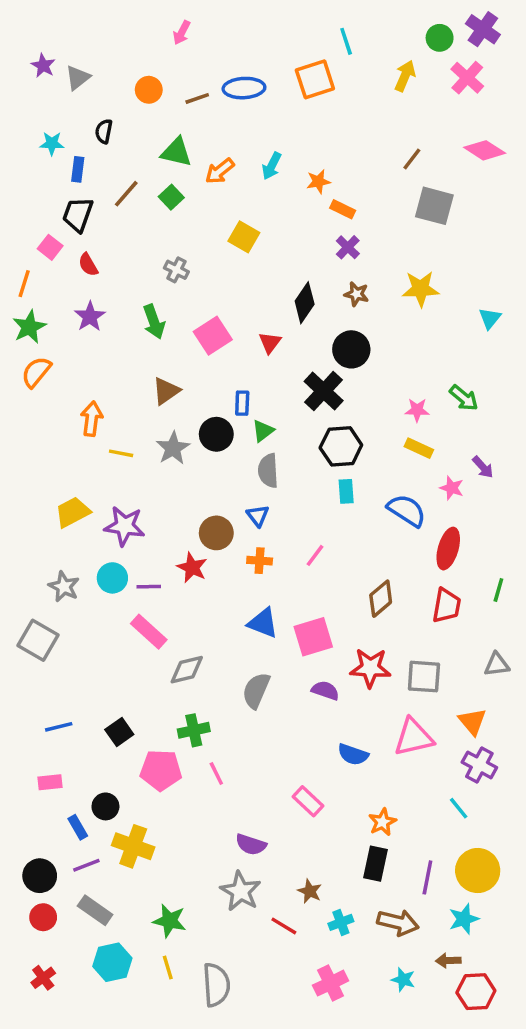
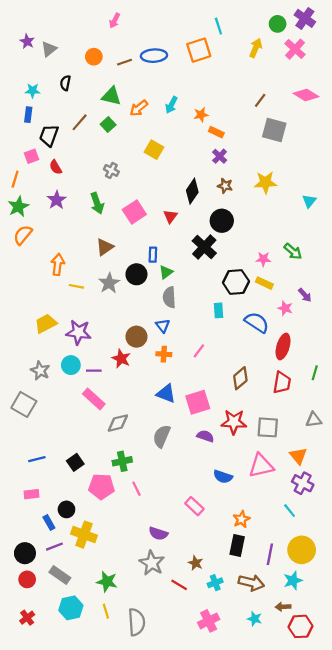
blue rectangle: (78, 169) -> (28, 115), moved
pink square: (50, 247) -> (31, 156), turned 32
black hexagon: (341, 446) -> (236, 282), moved

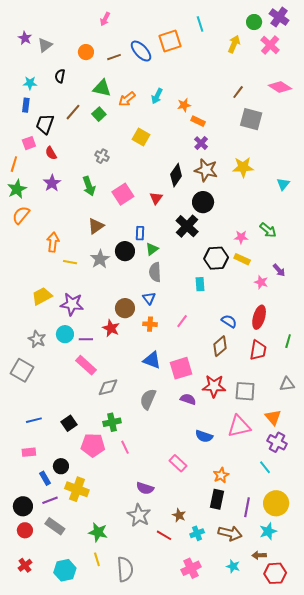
orange square: (199, 50) -> (170, 41), moved
blue ellipse: (154, 56) -> (141, 51), turned 50
brown star: (225, 186) -> (206, 170), size x1.6
blue semicircle: (257, 322) -> (229, 321), moved, size x0.7
cyan hexagon: (71, 608) -> (65, 570), moved

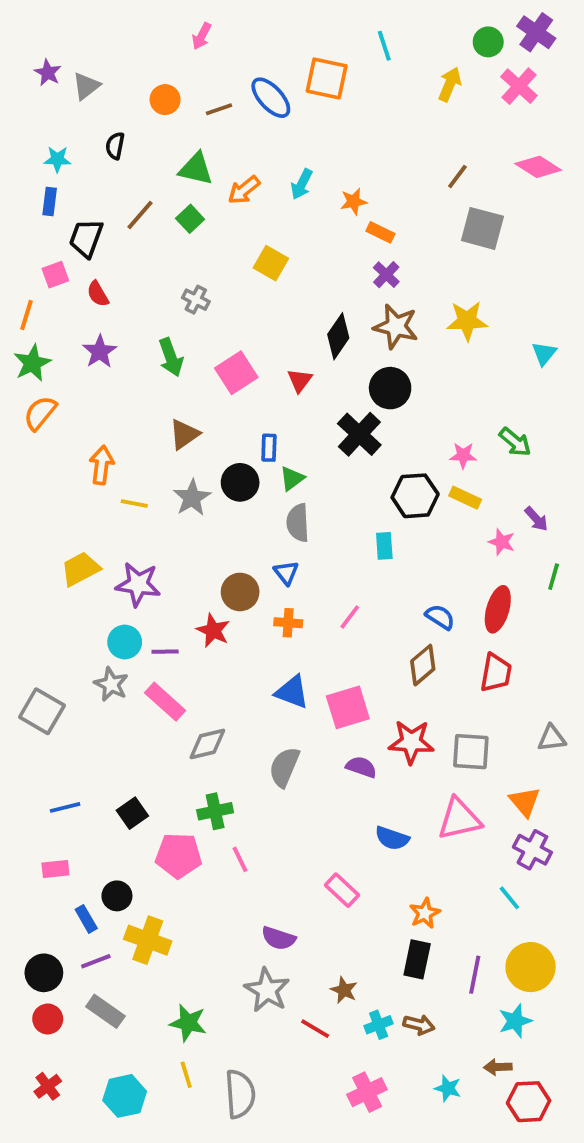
orange square: (170, 41) -> (327, 78), turned 30
gray star: (37, 339) -> (111, 684), moved
green line: (288, 341) -> (554, 577), moved
brown arrow: (230, 533) -> (419, 1025), moved, size x0.7

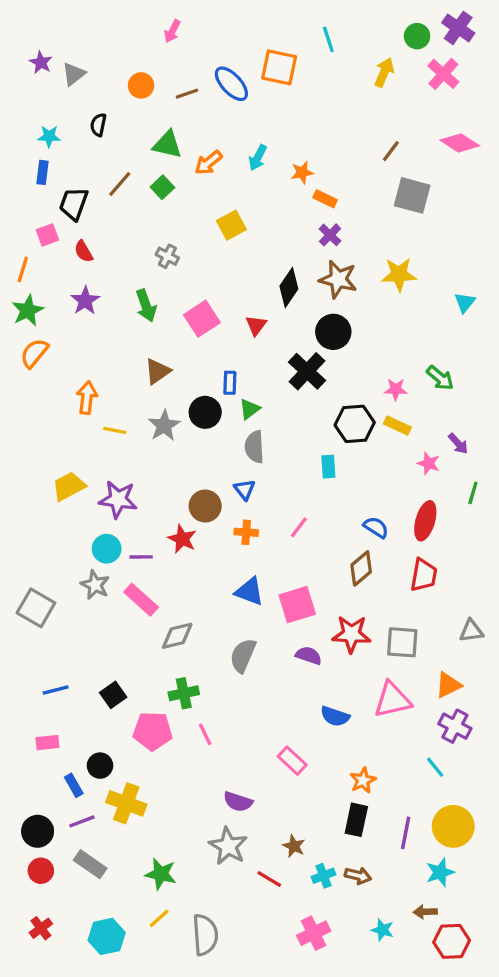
yellow square: (271, 263) -> (231, 225), turned 32
orange triangle: (525, 802) -> (448, 685), turned 44
yellow line: (186, 1075) -> (159, 918), turned 65

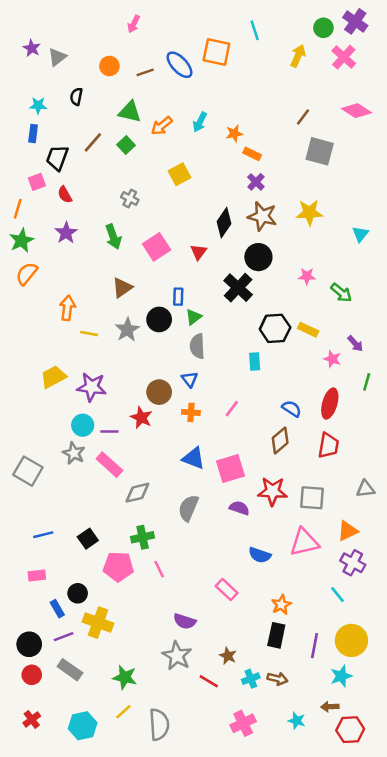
pink star: (396, 389) -> (307, 276), moved

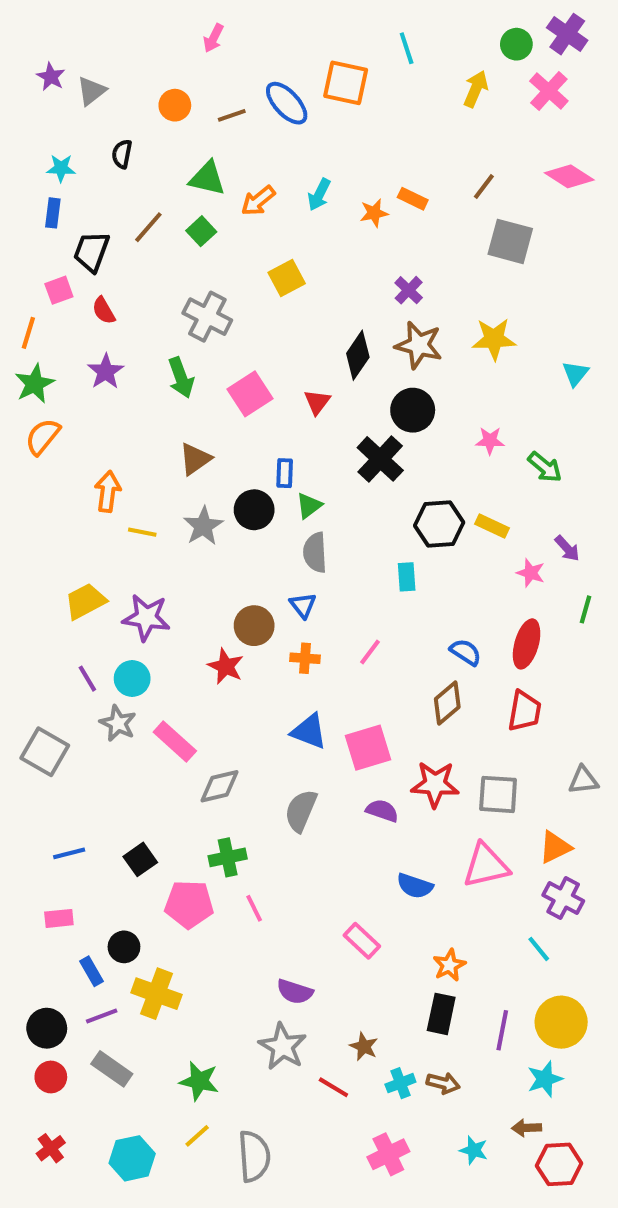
orange rectangle: (252, 154) -> (413, 199), moved
gray cross: (130, 198) -> (207, 317), size x1.6
purple line: (109, 432) -> (87, 679), moved, turned 60

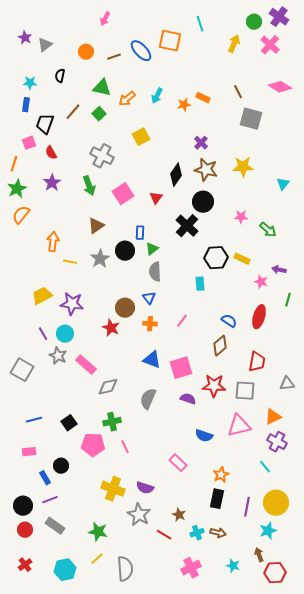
brown line: (484, 187) -> (238, 92), turned -64
purple arrow: (567, 548) -> (279, 270), turned 144
red trapezoid: (525, 711) -> (257, 362), moved
yellow cross: (157, 994) -> (113, 489), moved
brown arrow: (527, 1128) -> (259, 555), turned 72

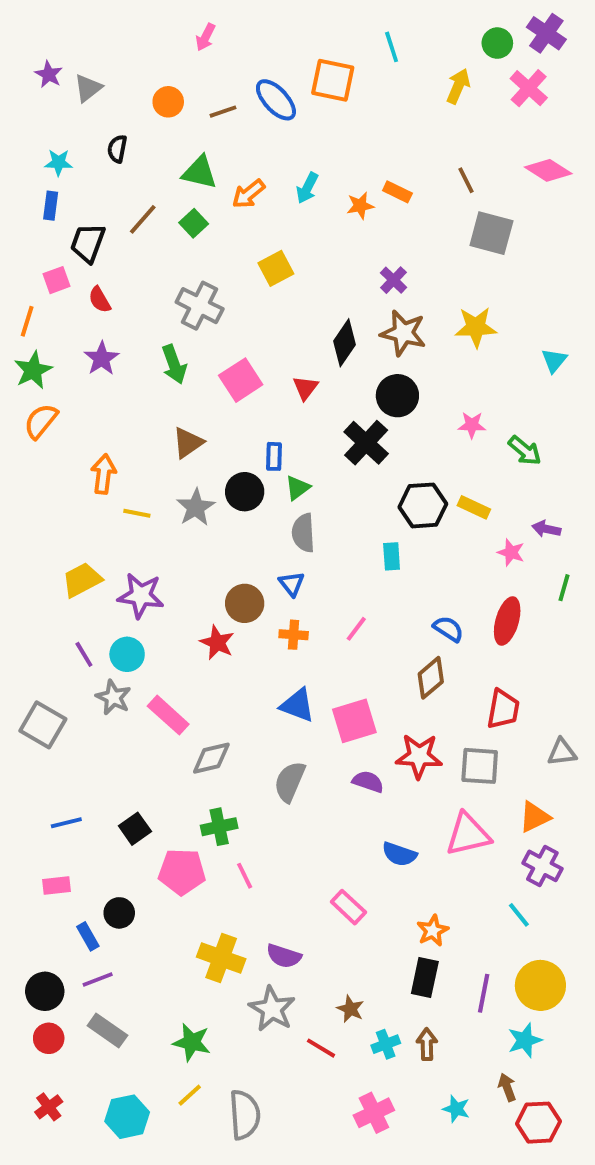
brown arrow: (218, 533) -> (427, 1044), turned -105

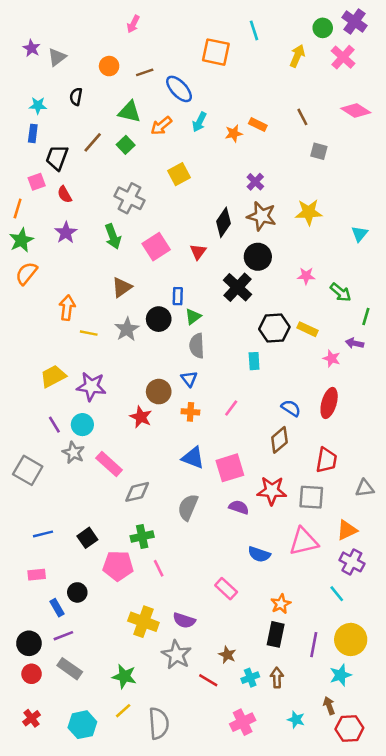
blue ellipse: (276, 100) -> (179, 89), moved
gray square: (491, 233) -> (319, 151), size x0.6
green line: (564, 588) -> (366, 317), moved

